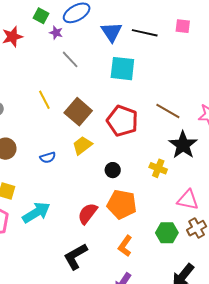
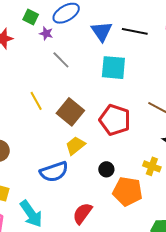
blue semicircle: (48, 158) -> (54, 172), moved, size x1.8
orange pentagon: (122, 204) -> (128, 191), moved
cyan arrow: (36, 213) -> (31, 214), turned 88

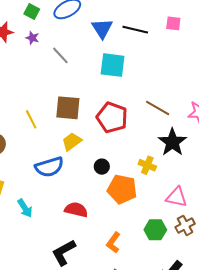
purple star: (46, 33) -> (32, 38), moved
yellow line: (36, 101) -> (31, 119), moved
brown square: (70, 112) -> (68, 108), turned -36
red semicircle: (82, 213) -> (76, 210), turned 65
cyan arrow: (31, 214) -> (25, 208), size x0.7

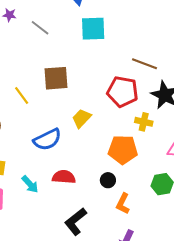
red pentagon: (112, 117) -> (123, 92), moved
yellow trapezoid: (72, 142) -> (82, 118), moved
black circle: (102, 167) -> (108, 180), moved
red semicircle: (76, 210) -> (64, 177), moved

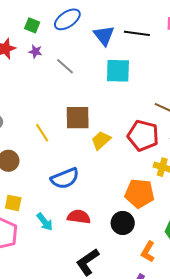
yellow trapezoid: (82, 118) -> (101, 140), moved
black circle: (108, 180) -> (123, 223), size x1.5
orange L-shape: (123, 204) -> (148, 252), moved

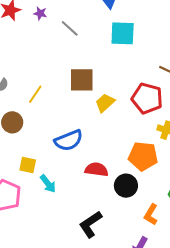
yellow line: (42, 133) -> (35, 94), moved, turned 66
yellow square: (13, 203) -> (28, 165), moved
red semicircle: (79, 217) -> (97, 169), moved

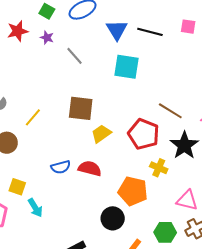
blue semicircle: (69, 140) -> (61, 167), size x0.7
red semicircle: (97, 169) -> (90, 168), moved

